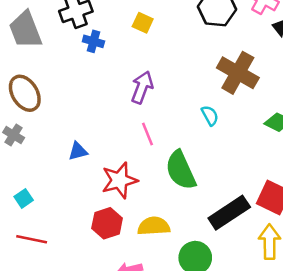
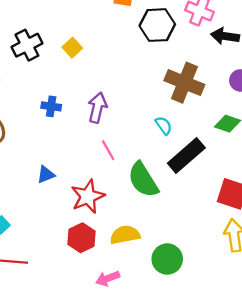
yellow square: (143, 23) -> (72, 48), moved, turned 30
blue cross: (93, 41) -> (51, 106), moved
black rectangle: (229, 213) -> (186, 155), moved

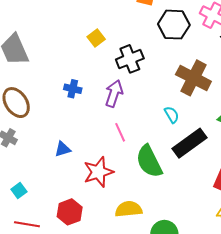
black cross: (27, 45) -> (130, 59), moved
red hexagon: (81, 238) -> (70, 212), moved

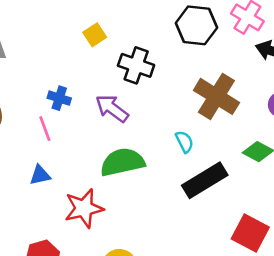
black cross: (130, 59) -> (136, 65), turned 36
purple arrow: (114, 93) -> (112, 108), turned -76
pink line: (120, 132) -> (45, 129), moved
green semicircle: (149, 161) -> (122, 162), moved, turned 100

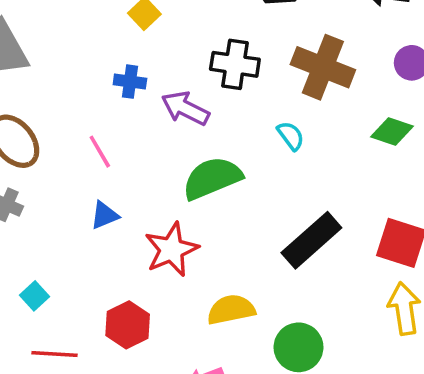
black cross: (136, 65) -> (235, 64), moved
blue cross: (59, 98) -> (130, 82), moved
black rectangle: (205, 180) -> (311, 240), moved

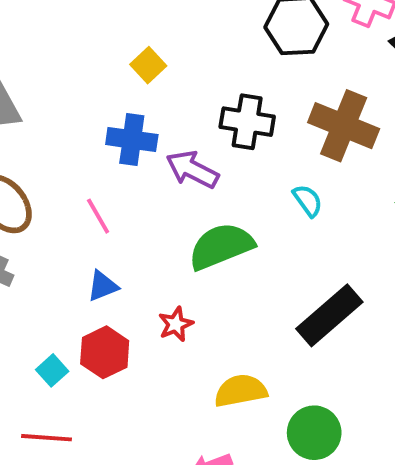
blue cross: (130, 82) -> (132, 140), size x1.4
red star: (171, 249) -> (176, 324), size x0.6
cyan square: (35, 296) -> (52, 370), moved
red hexagon: (128, 325) -> (105, 352), moved

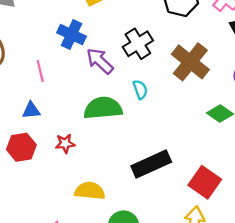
black cross: (247, 122) -> (138, 44), turned 32
cyan semicircle: (308, 201) -> (140, 90), moved

